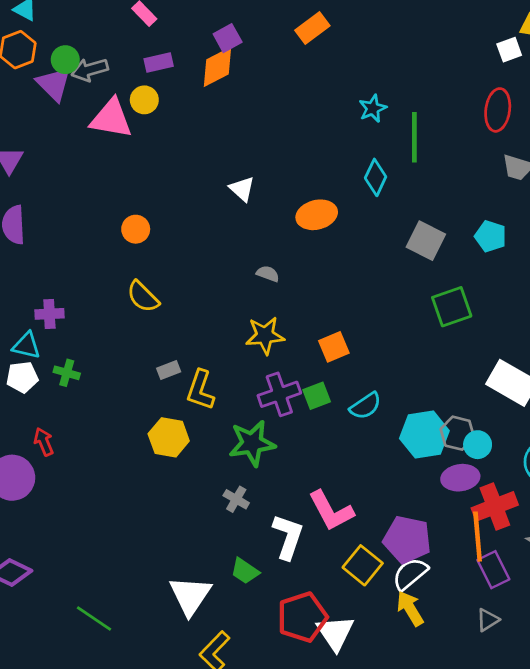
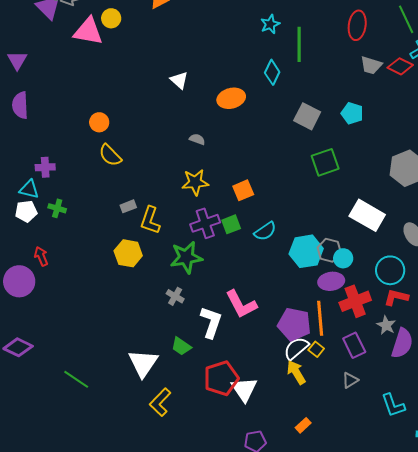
orange circle: (136, 229) -> (99, 122), moved
orange line: (478, 537) -> (320, 318), moved
yellow square: (363, 565) -> (316, 349), moved, size x0.6

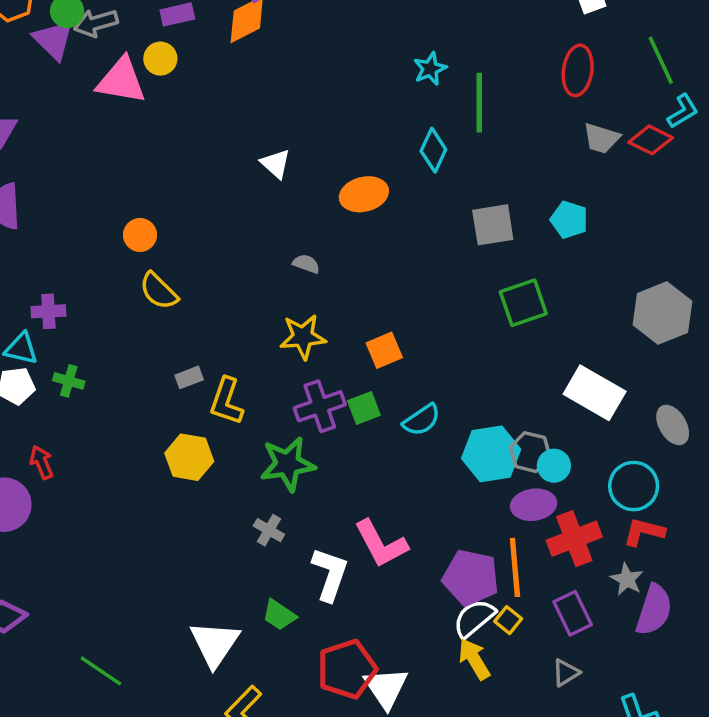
gray square: (307, 116) -> (493, 225), turned -36

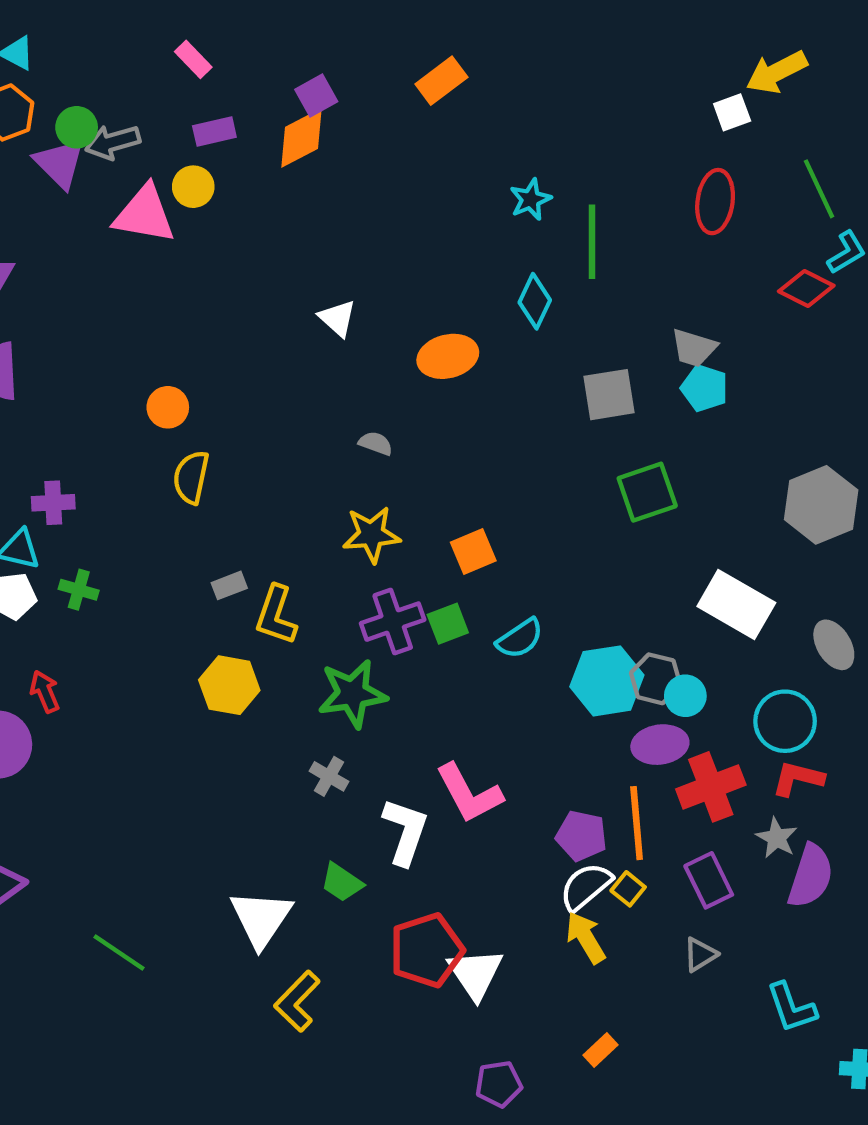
gray trapezoid: (601, 138) -> (694, 348), moved
yellow semicircle: (159, 291) -> (191, 477), turned 57
purple pentagon: (471, 578) -> (581, 836), size x0.7

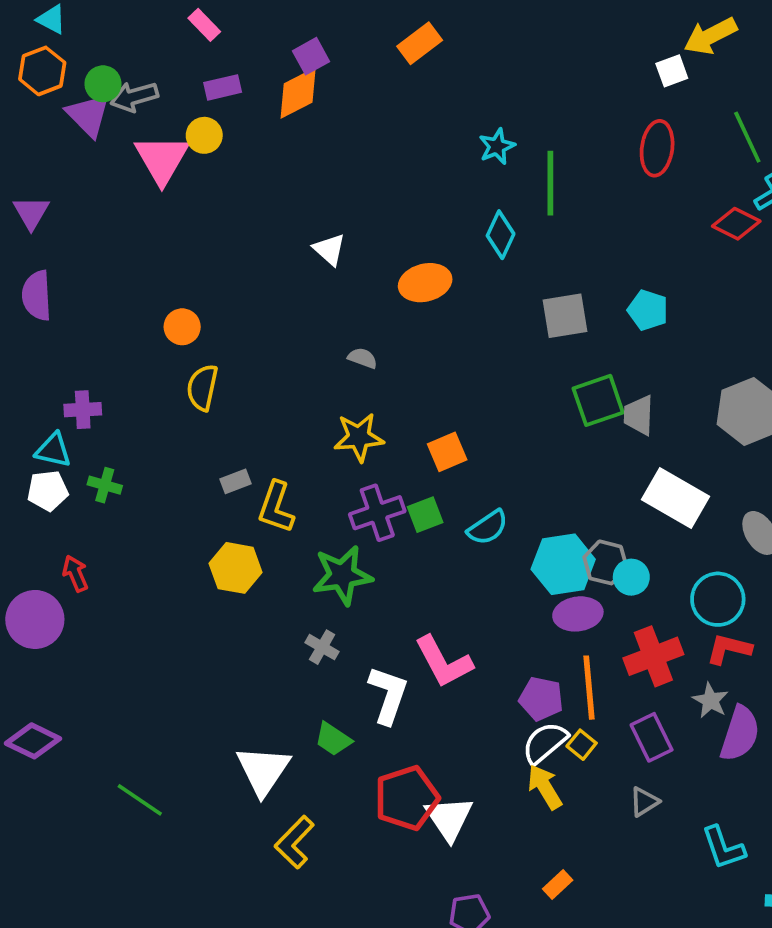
pink triangle: (144, 214) -> (162, 159), turned 50
gray trapezoid: (694, 348) -> (639, 415), moved, turned 75
purple ellipse: (660, 745) -> (578, 614), moved

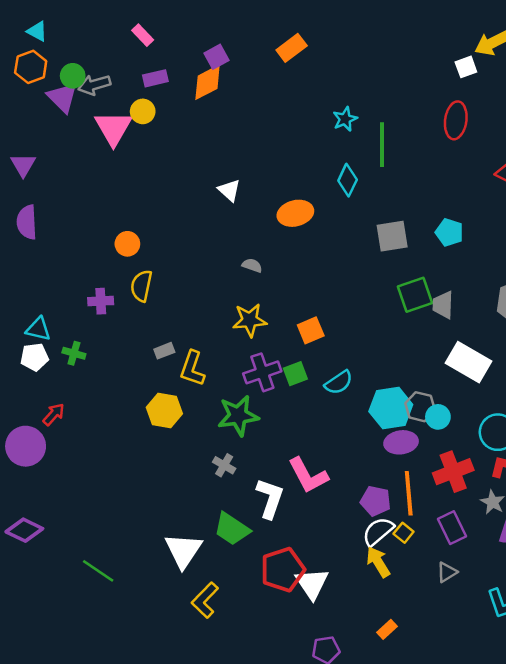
purple cross: (83, 410) -> (101, 301), moved
red arrow: (75, 573) -> (54, 414), turned 65
green trapezoid: (333, 739) -> (232, 529), size x1.4

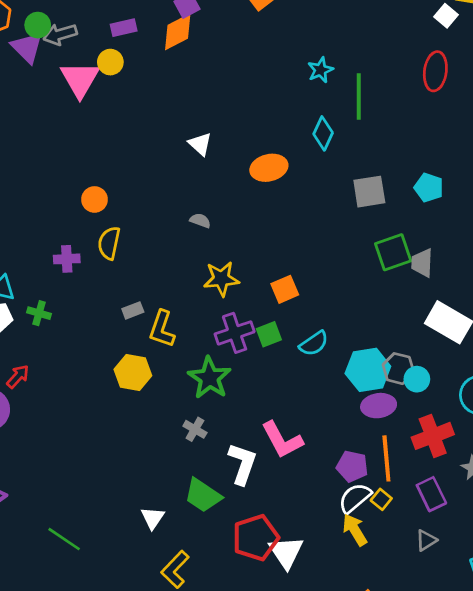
white square: (466, 67) -> (446, 16), turned -30
gray semicircle: (252, 265) -> (200, 221), moved
green star: (238, 416) -> (209, 378), turned -30
white triangle: (183, 551) -> (153, 518), size x0.6

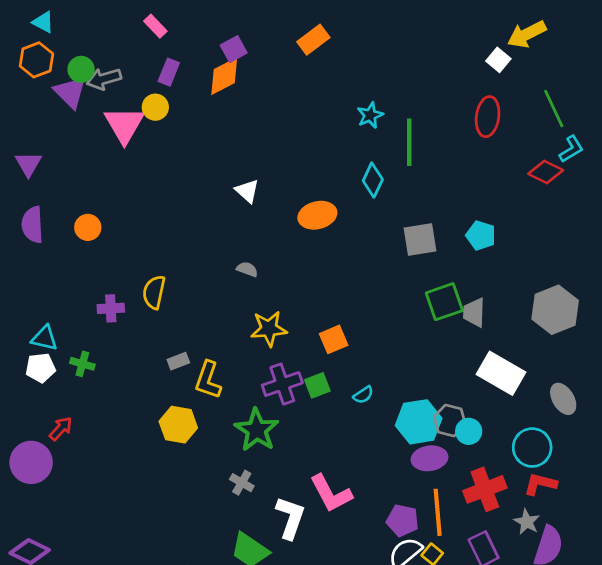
purple rectangle: (124, 28) -> (169, 72), turned -55
orange circle: (94, 199) -> (88, 227), moved
cyan semicircle: (314, 343) -> (363, 395), size x0.7

